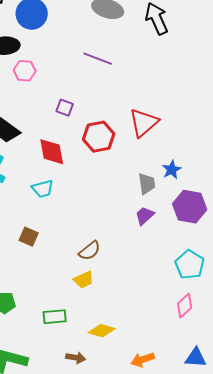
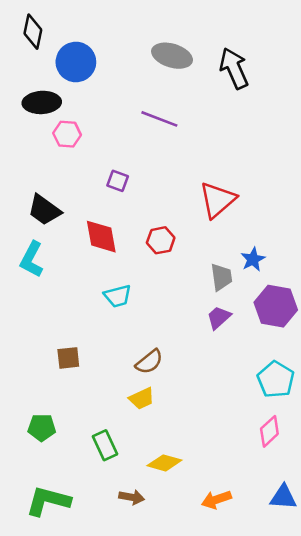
red hexagon: (99, 137) -> (161, 240), moved, size x0.7
cyan trapezoid: (43, 189) -> (118, 296), moved
brown square: (29, 237) -> (68, 358), moved, turned -30
green rectangle: (55, 317) -> (105, 445), turned 70

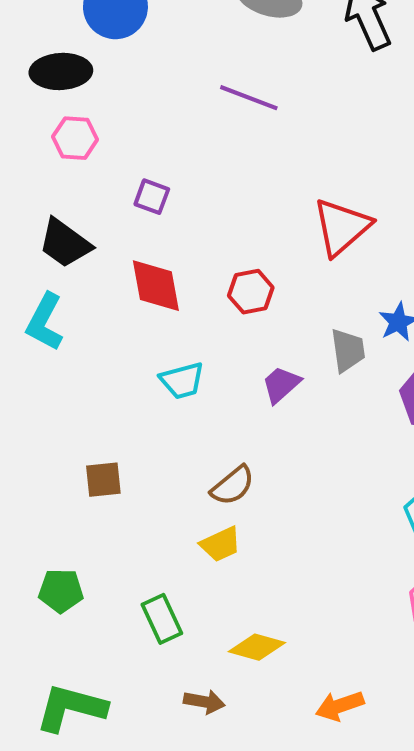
pink hexagon: (67, 134) -> (75, 138), moved
purple square: (118, 181) -> (152, 197), moved
purple trapezoid: (219, 317) -> (281, 385), moved

